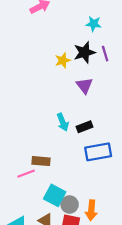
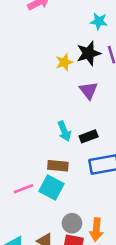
brown rectangle: (41, 161) -> (58, 166), moved
cyan square: (55, 195) -> (52, 187), moved

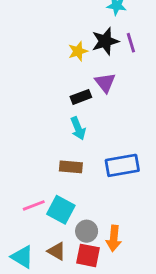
black rectangle: (89, 136) -> (81, 97), moved
cyan square: (52, 187) -> (61, 210), moved
pink line: (23, 189) -> (34, 205), moved

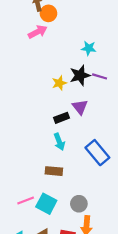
purple line: (131, 43) -> (100, 76), turned -56
blue rectangle: (122, 165) -> (97, 153), moved, turned 60
gray circle: (87, 231) -> (79, 204), moved

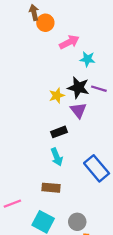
pink arrow: (38, 32) -> (69, 42), moved
black star: (80, 75) -> (78, 88), turned 30
purple triangle: (80, 107) -> (78, 110), moved
pink line: (26, 200) -> (12, 204), moved

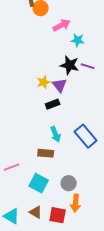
yellow star: (57, 96) -> (44, 82), moved
purple triangle: (78, 110) -> (60, 85), moved
cyan arrow: (57, 157) -> (56, 134), moved

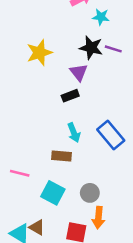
yellow star: (44, 82) -> (39, 53), moved, size x1.5
pink line: (12, 167) -> (20, 173), turned 35
brown triangle: (36, 212) -> (37, 227), moved

